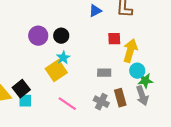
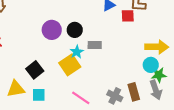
red square: (114, 39) -> (128, 16), moved
yellow arrow: (130, 51) -> (157, 47), moved, turned 75
gray rectangle: (104, 73) -> (95, 45), moved
black square: (21, 89) -> (35, 70), moved

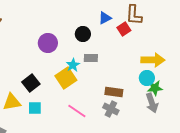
red square: (128, 16) -> (124, 29), turned -32
black circle: (75, 30) -> (83, 34), moved
brown rectangle: (134, 92) -> (114, 92), moved, turned -66

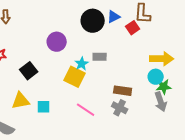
black circle: (83, 34) -> (93, 21), moved, size x1.5
yellow square: (66, 78) -> (75, 77), turned -30
black square: (31, 83) -> (29, 71), moved

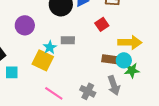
red square: (133, 28) -> (102, 24), moved
brown rectangle: (123, 91) -> (111, 59), moved
gray arrow: (161, 102) -> (114, 85), moved
cyan square: (44, 107) -> (12, 72), moved

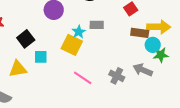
brown rectangle: (111, 59) -> (140, 33), moved
gray arrow: (114, 85) -> (143, 70), turned 132

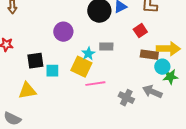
black square: (26, 39) -> (35, 61), turned 30
cyan square: (41, 57) -> (52, 71), moved
pink line: (83, 78) -> (95, 84), moved, turned -42

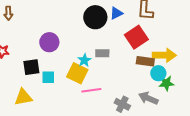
red square: (140, 31) -> (136, 37), size x1.6
purple circle: (63, 32) -> (49, 42), moved

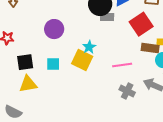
gray rectangle: (102, 53) -> (107, 17), moved
black square: (31, 67) -> (25, 62), moved
pink line: (91, 90) -> (122, 65), moved

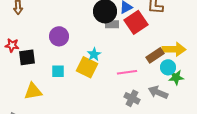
red square: (141, 24) -> (136, 22), moved
brown rectangle: (150, 48) -> (155, 55), turned -42
black square: (25, 62) -> (27, 57), moved

